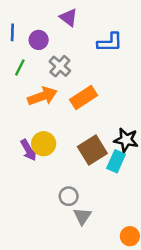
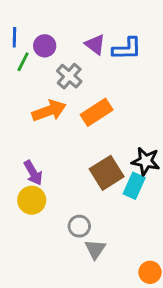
purple triangle: (69, 17) -> (95, 44), moved
green line: (20, 67) -> (23, 62), moved
yellow circle: (44, 144) -> (32, 200), moved

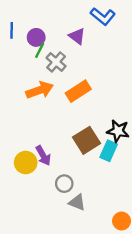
blue L-shape: (127, 49) -> (103, 16), moved, turned 40
green line: (23, 62) -> (40, 50), moved
purple arrow: (33, 173) -> (43, 156), moved
gray triangle: (95, 249) -> (77, 202), turned -42

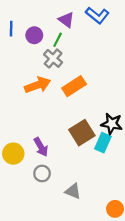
purple triangle: (77, 36) -> (66, 20), moved
green line: (40, 50) -> (58, 40), moved
yellow circle: (26, 163) -> (13, 154), moved
gray circle: (64, 184) -> (42, 173), moved

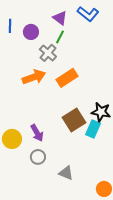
green line: (58, 40) -> (60, 37), moved

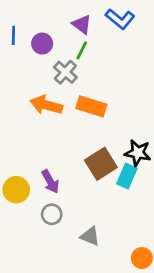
orange arrow: (34, 77) -> (46, 105), turned -145
orange rectangle: (67, 78) -> (91, 106), turned 50

